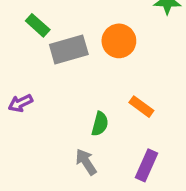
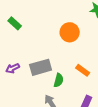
green rectangle: (38, 25) -> (15, 23), moved
gray rectangle: (69, 50) -> (41, 67), moved

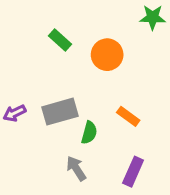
green rectangle: (15, 23) -> (60, 40), moved

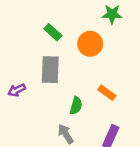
green star: (153, 17) -> (112, 14), moved
gray rectangle: (60, 112) -> (50, 70), moved, turned -72

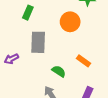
green rectangle: (53, 32) -> (28, 13), moved, turned 72
green semicircle: (76, 106) -> (59, 71), turned -72

